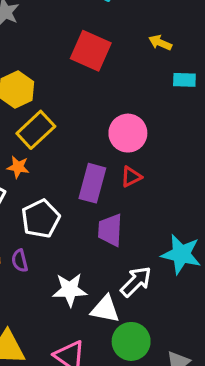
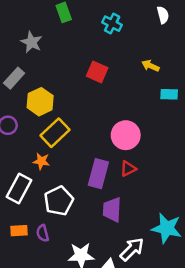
red square: (91, 51) -> (97, 72), size x0.7

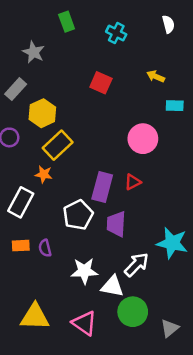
pink circle: (126, 135) -> (143, 139), moved
white pentagon: (59, 201) -> (78, 215), moved

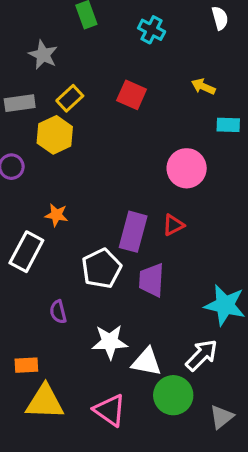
gray rectangle: (16, 89) -> (20, 103), turned 40
yellow rectangle: (58, 145) -> (70, 98), moved, size x0.7
orange rectangle: (21, 246) -> (26, 365), moved
white arrow: (137, 265) -> (202, 355), moved

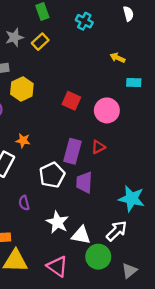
gray star: (43, 55) -> (14, 37), turned 30
red square: (132, 95) -> (71, 101), moved
yellow rectangle: (70, 98) -> (40, 42), moved
white star: (110, 342) -> (57, 222), turned 30

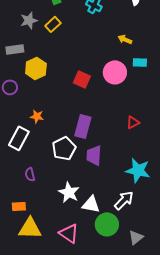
pink circle: (107, 110) -> (115, 72), moved
red triangle: (98, 147) -> (133, 122), moved
purple semicircle: (24, 203) -> (30, 174), moved

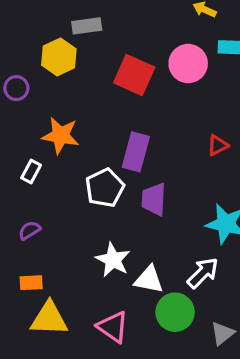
gray rectangle: (15, 49) -> (87, 26), moved
red square: (82, 79) -> (134, 75), size x1.4
orange star: (37, 116) -> (61, 135), size x1.6
white rectangle: (19, 138) -> (31, 171), size x0.6
purple semicircle: (30, 174) -> (29, 230), moved, turned 72

